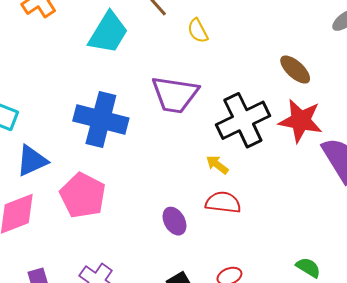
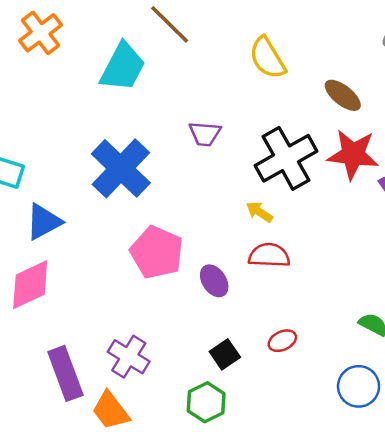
yellow semicircle: (198, 31) -> (267, 58), moved, size x1.5
purple trapezoid: (175, 95) -> (205, 134), size x0.6
blue cross: (101, 119) -> (121, 168), turned 33
pink pentagon: (83, 195) -> (157, 252), moved

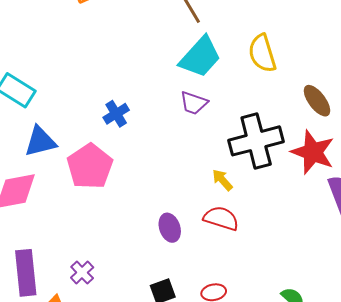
cyan trapezoid: (123, 67) -> (200, 57), moved
blue cross: (121, 168) -> (116, 114), size x0.5
pink pentagon: (157, 252) -> (90, 166), moved
purple cross: (129, 357) -> (82, 273), size x0.7

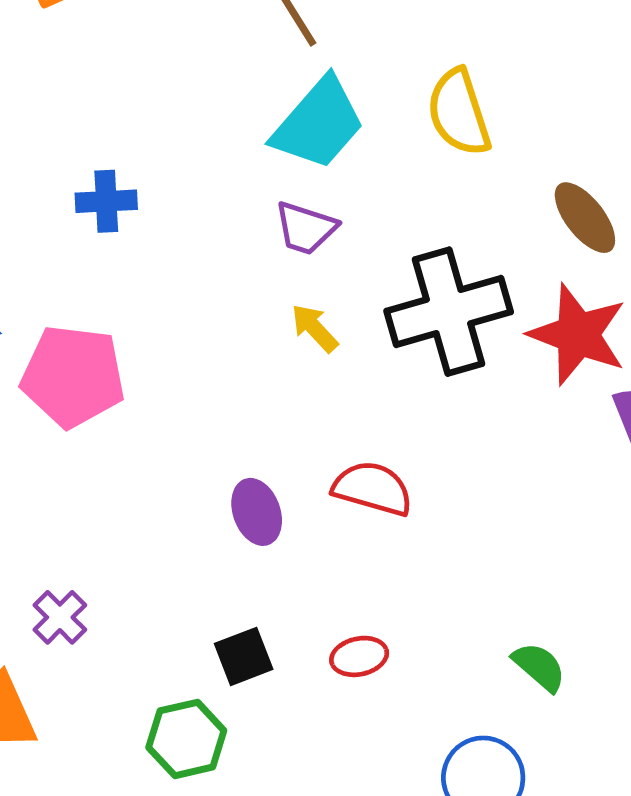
blue cross: (116, 114) -> (106, 201), moved, turned 30
pink pentagon: (90, 166) -> (73, 376), turned -30
yellow arrow: (222, 180) -> (315, 328), moved

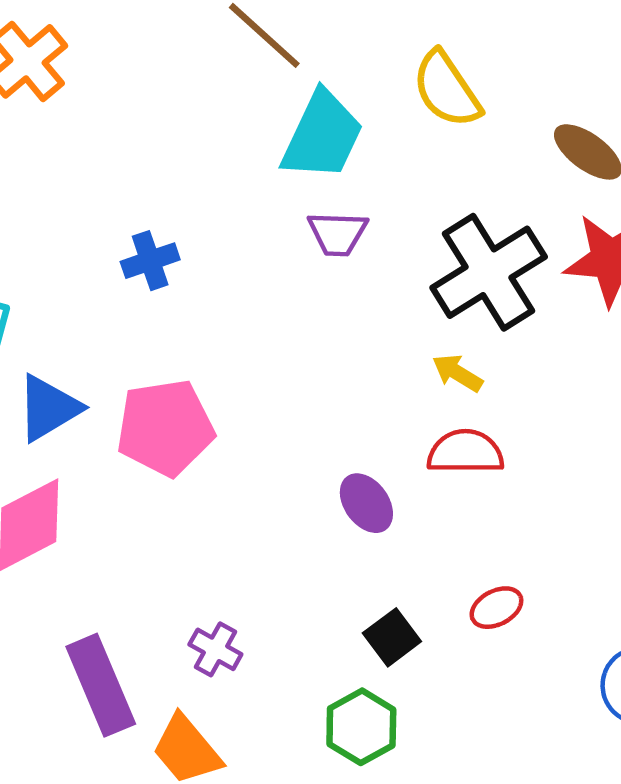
yellow arrow: (315, 328) -> (458, 373), moved

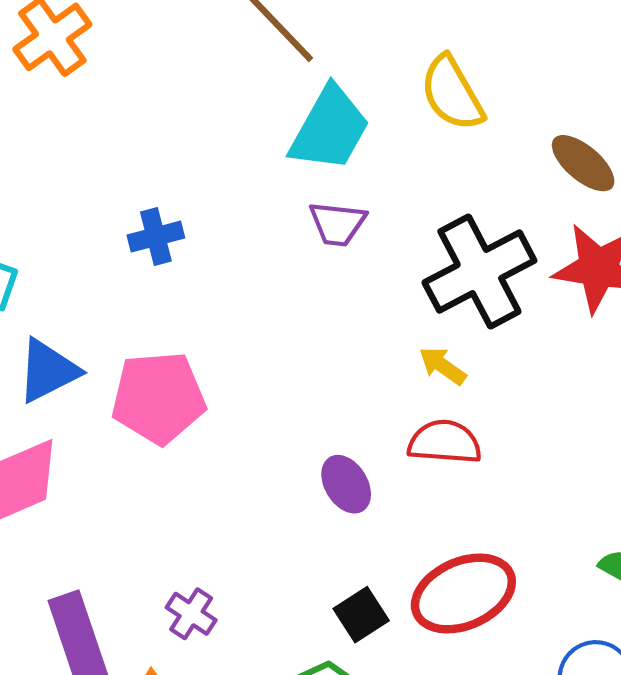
red ellipse: (496, 608) -> (463, 593), size x2.0

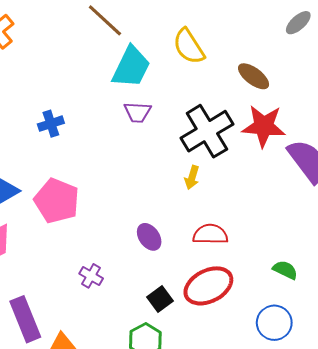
yellow arrow: (443, 366) -> (192, 177), turned -105
pink pentagon: (159, 398) -> (57, 201), turned 30
red semicircle: (445, 442) -> (210, 234), moved
purple cross: (191, 614) -> (91, 276), moved

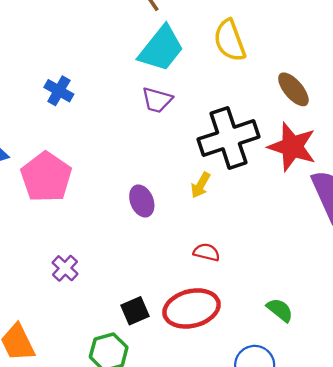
blue cross: (51, 124) -> (59, 91), turned 35
red semicircle: (210, 234) -> (207, 252), size x0.7
purple ellipse: (149, 237) -> (142, 201), moved

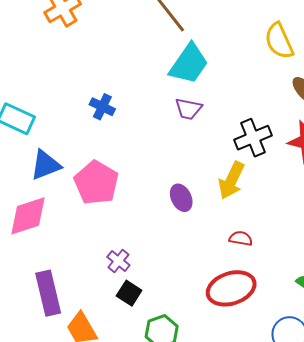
yellow semicircle: (230, 40) -> (279, 41), moved
black cross: (229, 138) -> (253, 138), size x0.7
yellow arrow: (201, 185) -> (231, 180), size x1.6
black square: (135, 311) -> (129, 293), moved, turned -30

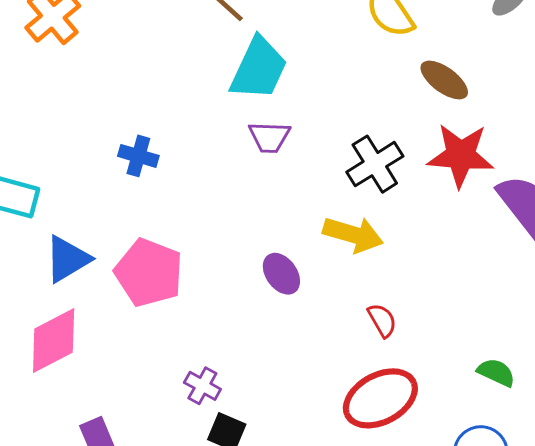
yellow arrow: (231, 180) -> (353, 234), turned -90
red semicircle: (241, 238) -> (382, 320), turned 60

